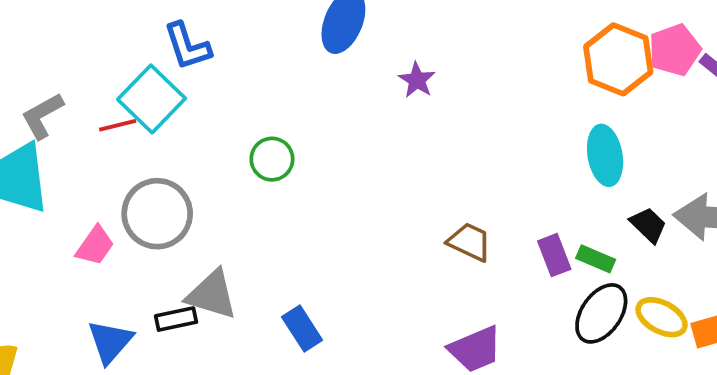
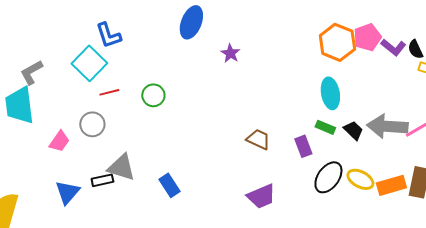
red line: (118, 125) -> (109, 92), moved
gray circle: (157, 214) -> (92, 124), size x0.7
green rectangle: (596, 259) -> (325, 127), moved

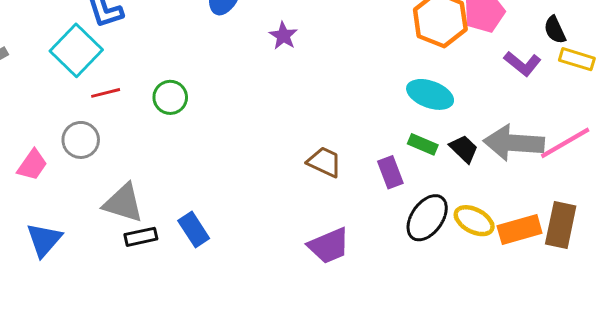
purple L-shape: (393, 47) -> (523, 64), moved
cyan ellipse: (330, 93) -> (430, 94), turned -60
black rectangle: (102, 180) -> (141, 237), moved

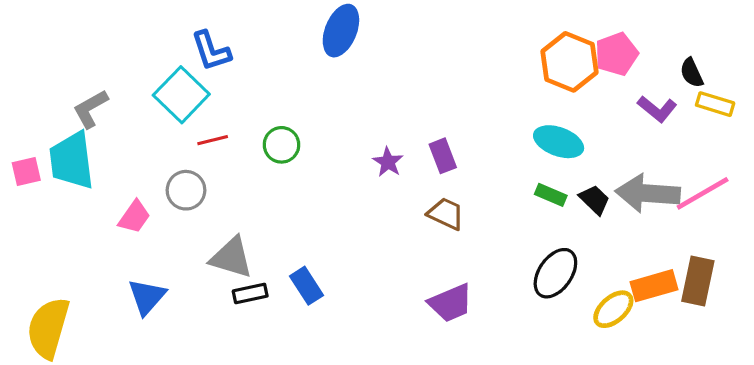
purple star: (283, 36) -> (388, 162), moved
purple rectangle: (390, 172) -> (443, 156), moved
yellow ellipse: (474, 221) -> (613, 309), moved, turned -69

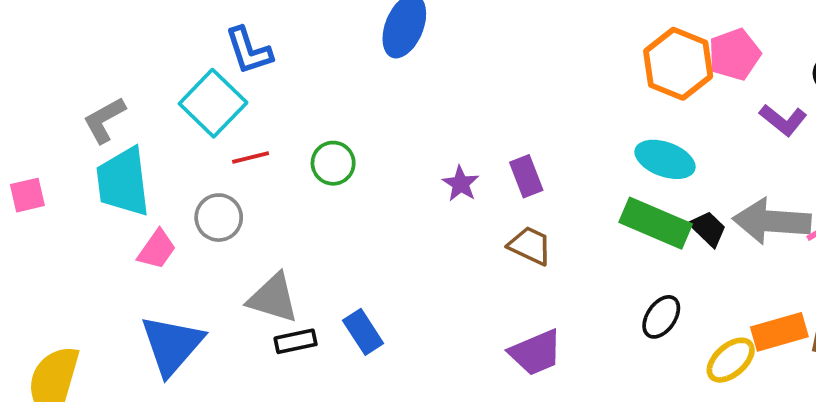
cyan trapezoid: (72, 160) -> (123, 182), moved
green rectangle: (551, 195) -> (656, 223), size x1.8
black ellipse: (555, 273) -> (661, 317), size x0.7
blue triangle: (147, 297) -> (172, 345), size x1.4

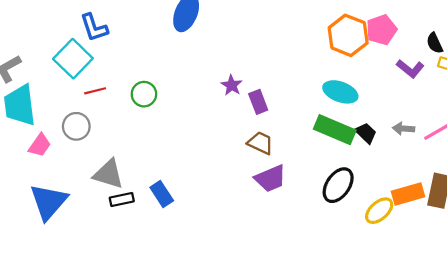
purple star: (461, 184) -> (232, 85), moved
gray arrow: (772, 221) -> (404, 129), size x0.5
black ellipse: (661, 317) -> (338, 185), size x1.4
purple trapezoid: (536, 353) -> (270, 178), moved

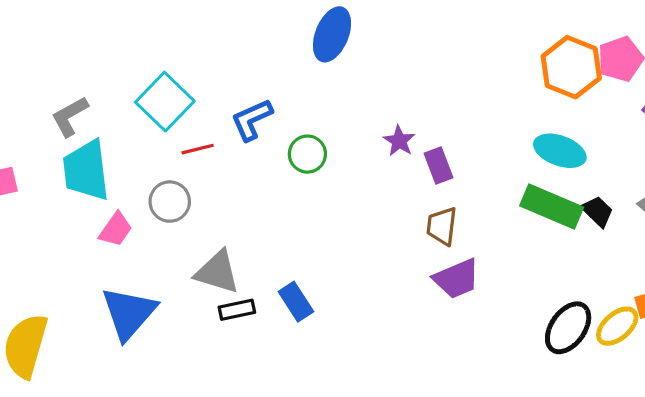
blue L-shape: (94, 28) -> (252, 120), moved, turned 84
green circle: (144, 94) -> (307, 154), moved
brown trapezoid: (260, 143) -> (442, 226), turned -108
black ellipse: (338, 185) -> (568, 328), moved

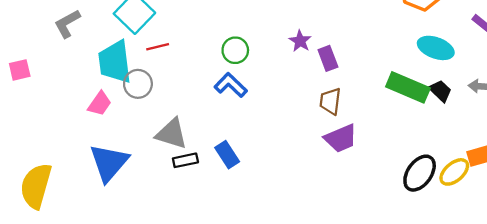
blue L-shape: (252, 120) -> (231, 85), moved, turned 68
cyan ellipse: (560, 151) -> (436, 48), moved
cyan trapezoid: (86, 170) -> (115, 62), moved

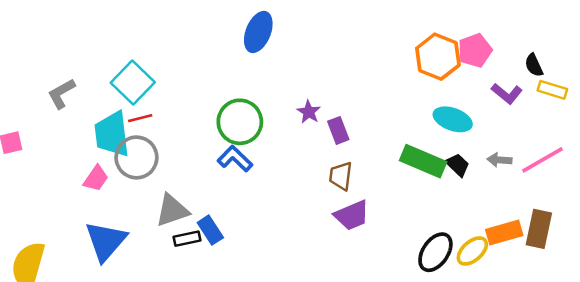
red line: (158, 47) -> (140, 118), moved
green circle: (235, 50) -> (240, 122), size x1.6
gray circle: (138, 84) -> (136, 157), size x1.4
gray triangle: (172, 134) -> (172, 210), turned -36
blue rectangle: (227, 155) -> (210, 230), moved

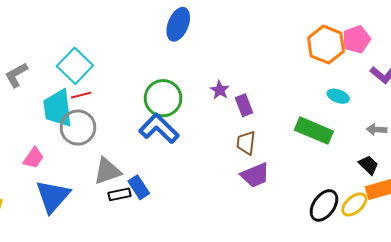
cyan ellipse: (453, 119) -> (338, 96), size x0.7
blue L-shape: (235, 159) -> (159, 129), size x1.4
black trapezoid: (458, 165) -> (368, 165), moved
pink trapezoid: (96, 178) -> (33, 158), moved

